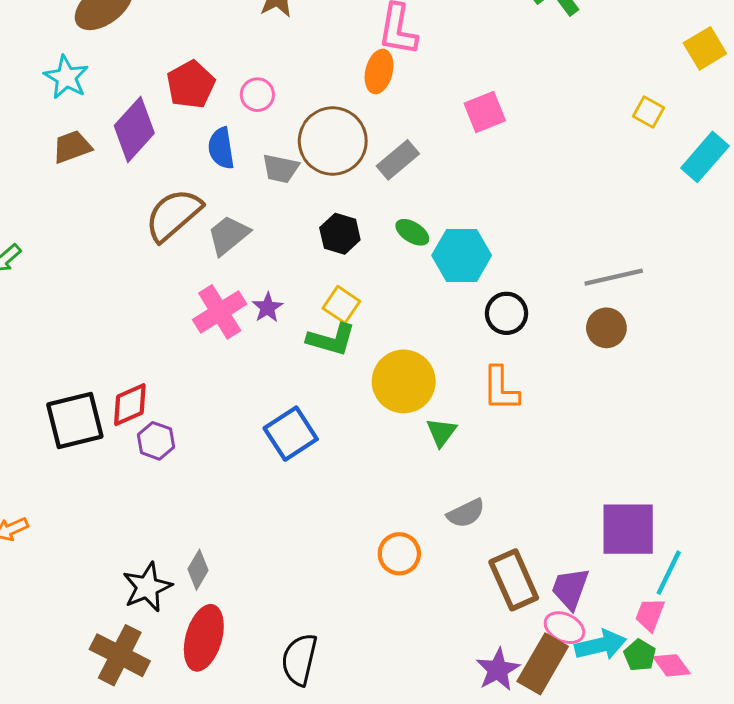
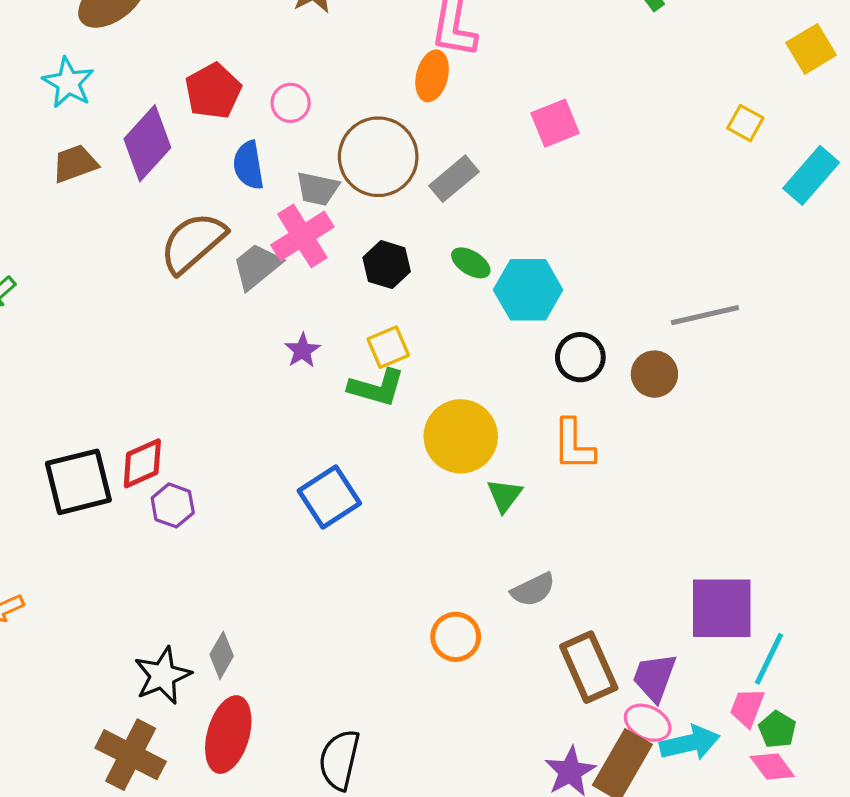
yellow square: (341, 305) -> (388, 347), turned 33
pink cross: (220, 312) -> (302, 236), moved
brown circle: (606, 328) -> (654, 374), moved
green pentagon: (640, 655) -> (777, 729), moved

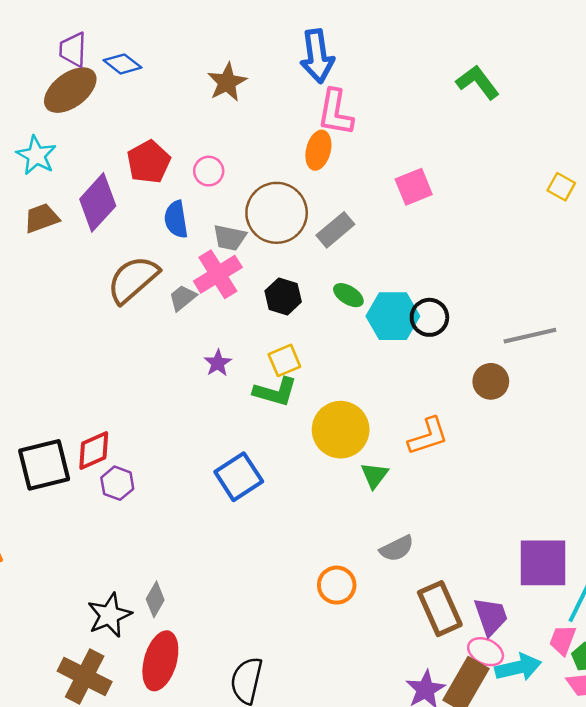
gray trapezoid: (257, 266) -> (183, 298), size x0.7
black circle: (580, 357) -> (429, 317), moved
orange L-shape: (574, 445) -> (428, 436), turned -108
purple trapezoid: (654, 677) -> (491, 616), turned 141

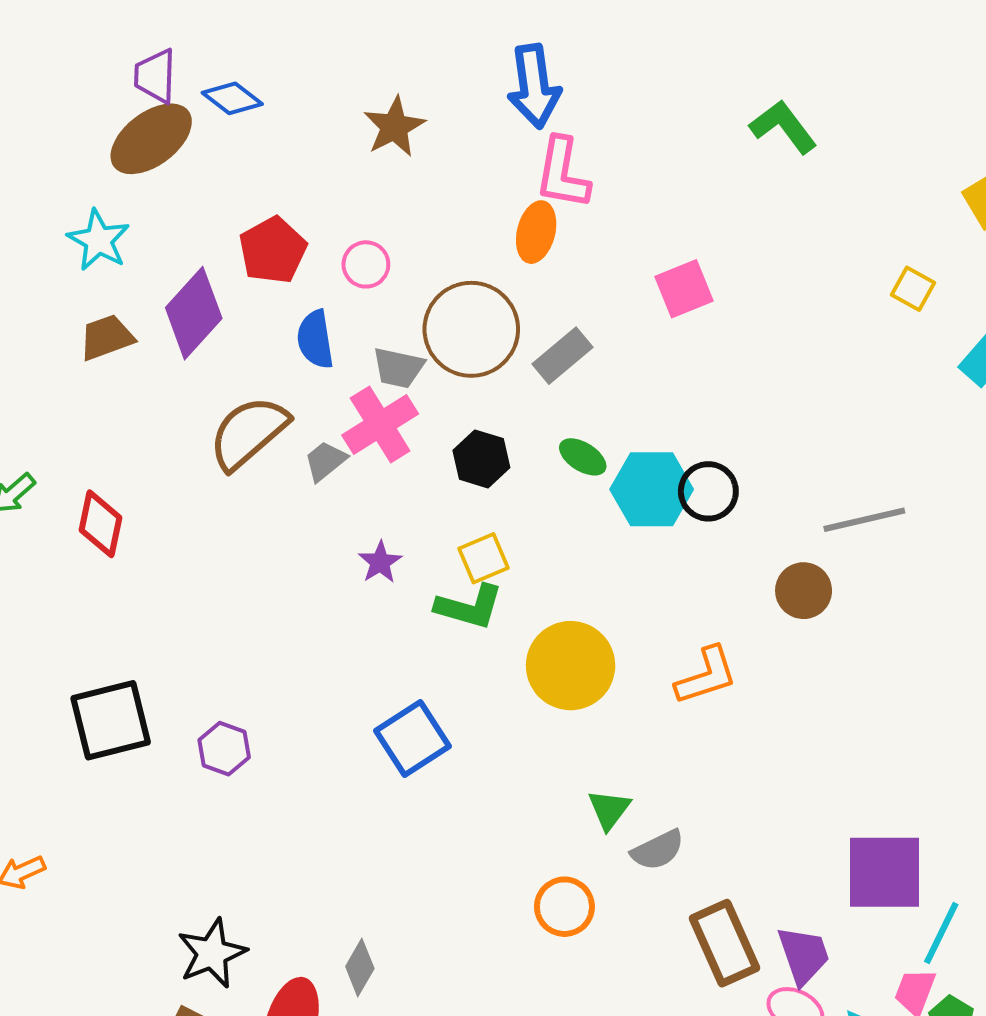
red diamond: (94, 451) -> (101, 524), moved, turned -54
green triangle: (375, 475) -> (609, 809), moved
gray diamond: (155, 599) -> (360, 967), moved

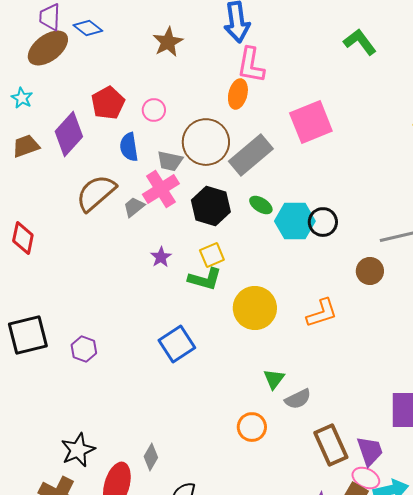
cyan star: (98, 240) -> (22, 98), size x0.7
pink square: (684, 289) -> (311, 122), size x1.5
gray rectangle: (562, 356) -> (251, 155), size x1.5
black hexagon: (481, 459) -> (211, 206), size x1.4

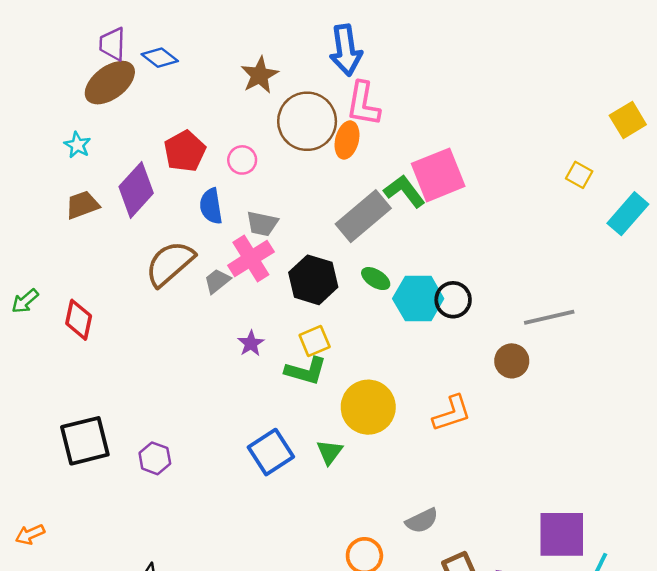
green L-shape: (360, 42) -> (404, 191), moved
brown circle: (206, 142) -> (307, 121), moved
green triangle: (274, 379) -> (330, 452), moved

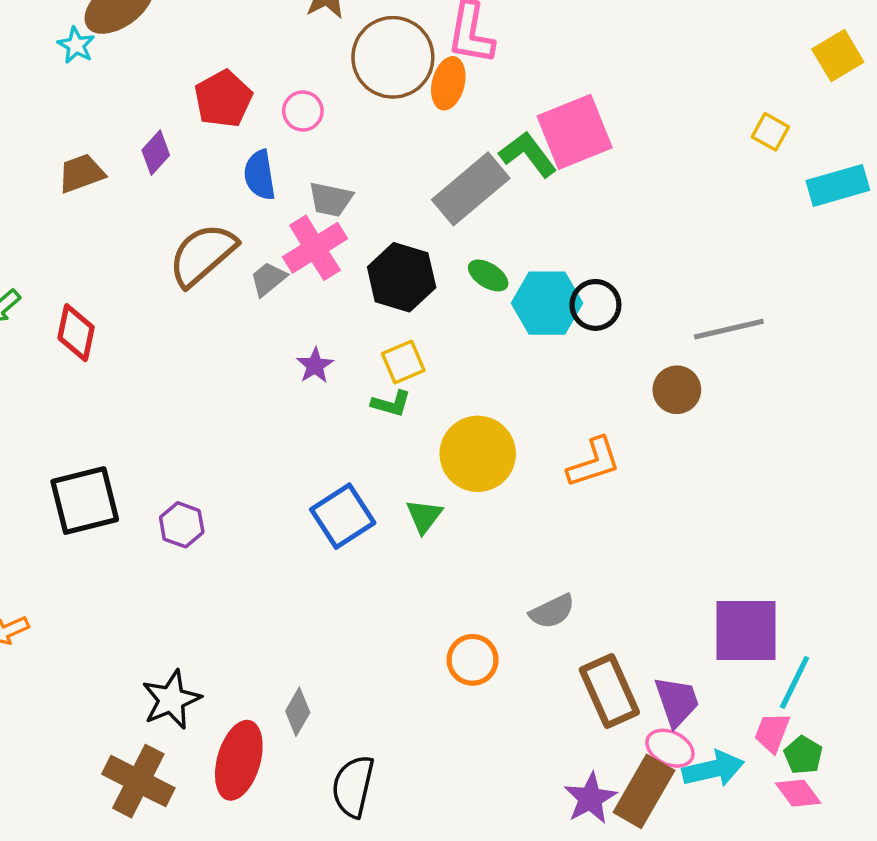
cyan star: (77, 145) -> (76, 45), moved
purple diamond: (136, 190) -> (156, 153), size x0.6
cyan rectangle: (628, 214) -> (838, 185), turned 33
green L-shape: (306, 371) -> (391, 404), size x0.7

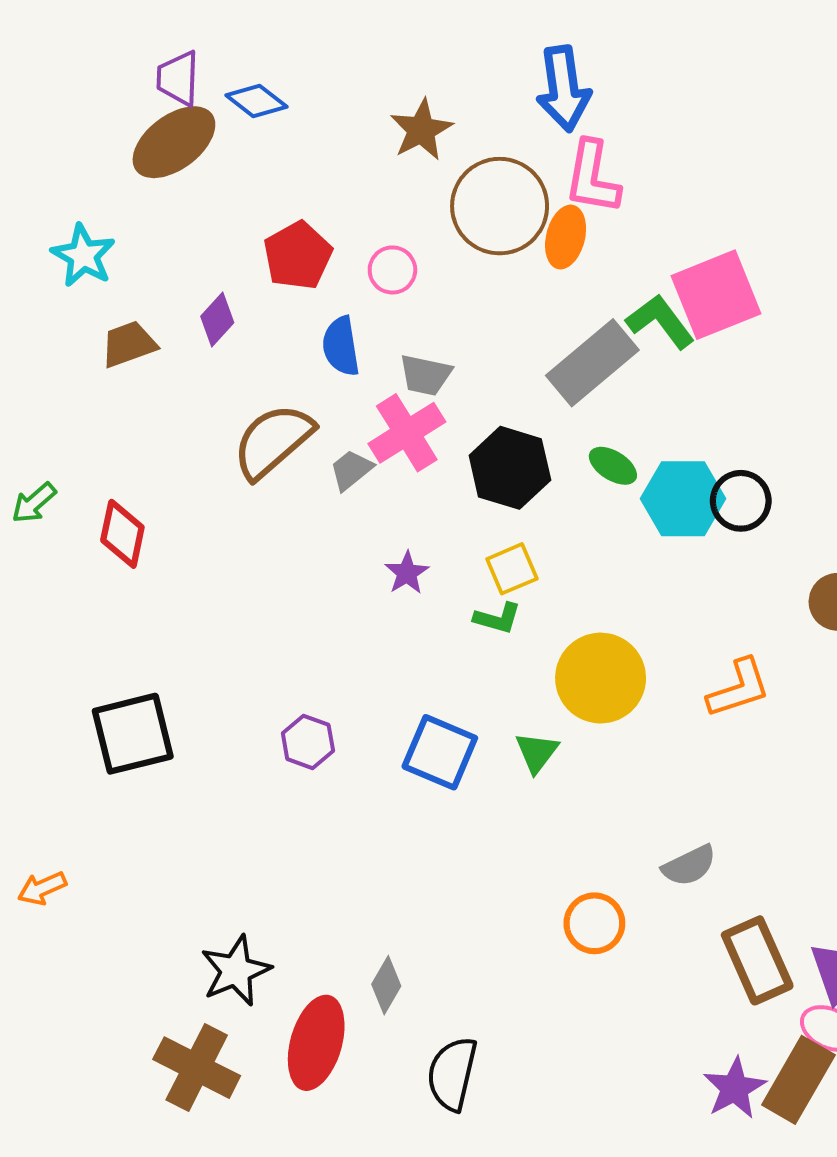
cyan star: (76, 45) -> (83, 256), moved, size x1.4
blue square: (343, 516) -> (440, 752), turned -34
purple hexagon: (182, 525) -> (308, 742), moved

